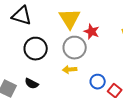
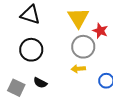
black circle: (36, 49) -> (31, 50), moved

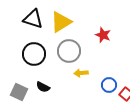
yellow triangle: (78, 18) -> (61, 22), moved, turned 30
gray circle: (83, 47) -> (69, 51), moved

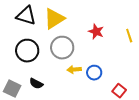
blue circle: (109, 85) -> (94, 73), moved

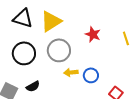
black semicircle: (36, 84) -> (33, 86), turned -56

